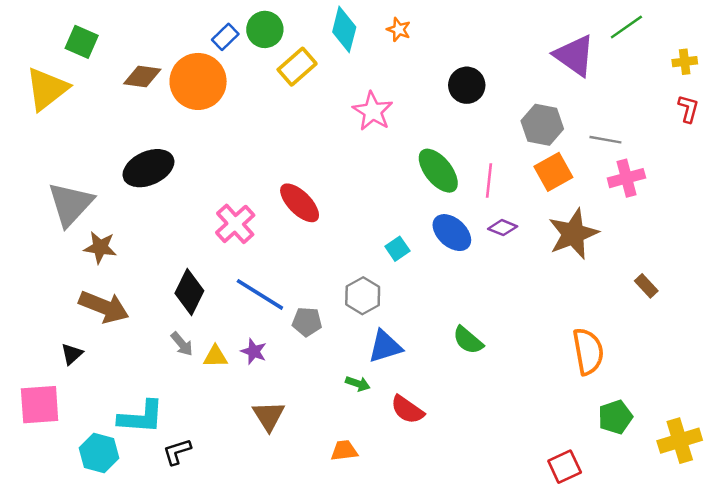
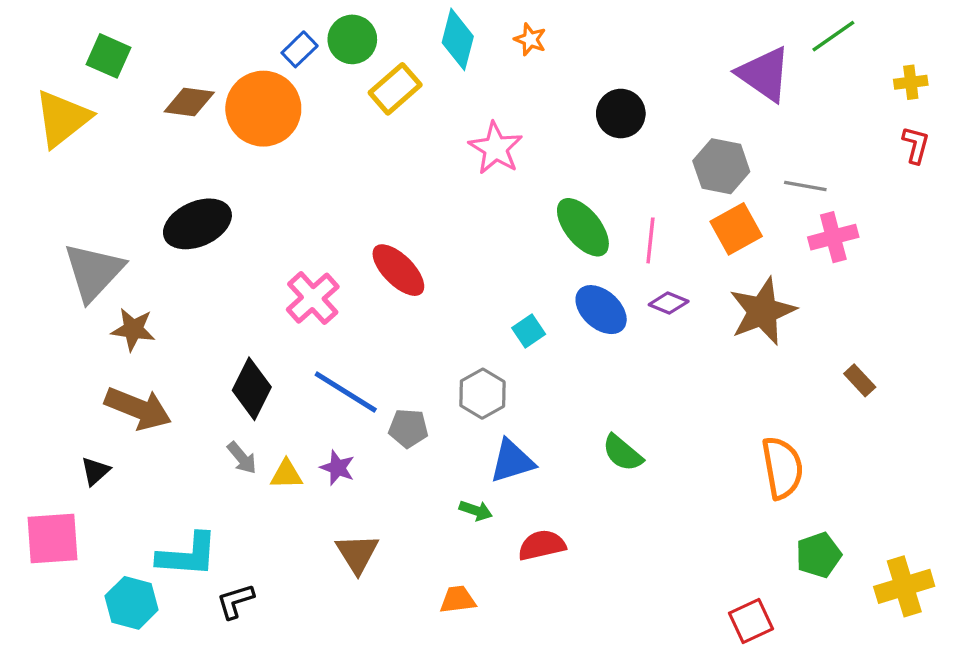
red semicircle: (407, 410) -> (542, 545), turned 132

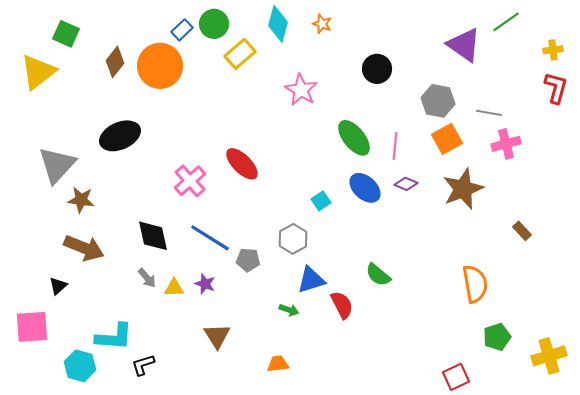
brown diamond: (189, 102) -> (115, 62), turned -60
red L-shape: (916, 145) -> (556, 88), size x1.4
black diamond: (252, 389) -> (153, 236), turned -39
red semicircle: (542, 545) -> (342, 305), moved, turned 76

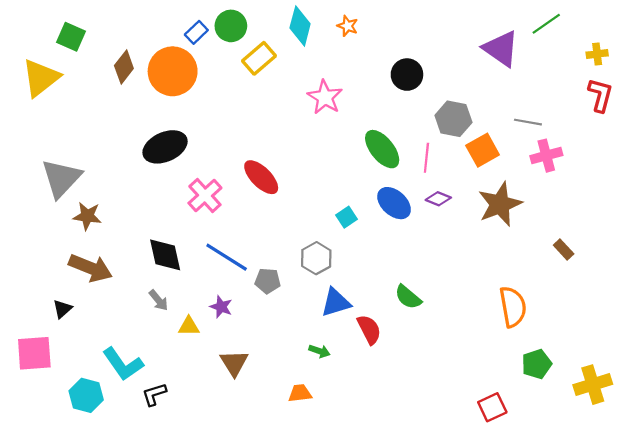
gray hexagon: (438, 101) -> (453, 119), moved
black ellipse: (120, 136) -> (165, 147), moved
yellow triangle: (174, 288) -> (189, 326), moved
green arrow: (289, 310) -> (319, 351), moved
cyan L-shape: (114, 337) -> (123, 364), turned 51

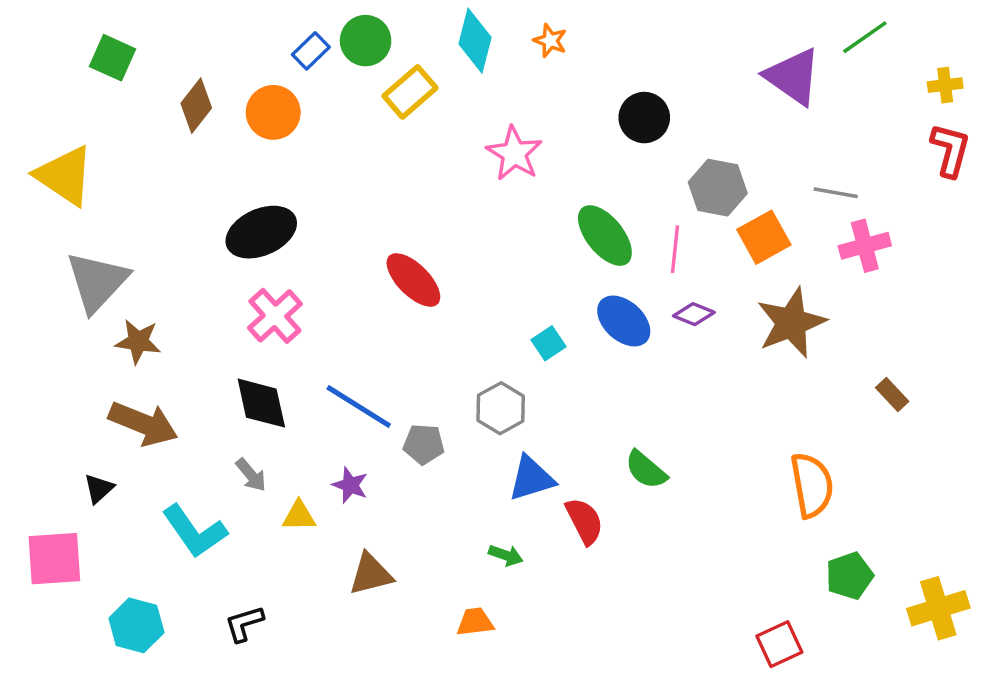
orange circle: (173, 71) -> (273, 112), size x0.7
yellow triangle: (41, 78) -> (65, 176), moved, turned -48
pink cross: (205, 196) -> (275, 316), moved
brown triangle: (234, 363) -> (371, 574), turned 48
cyan L-shape: (123, 364) -> (195, 531), moved

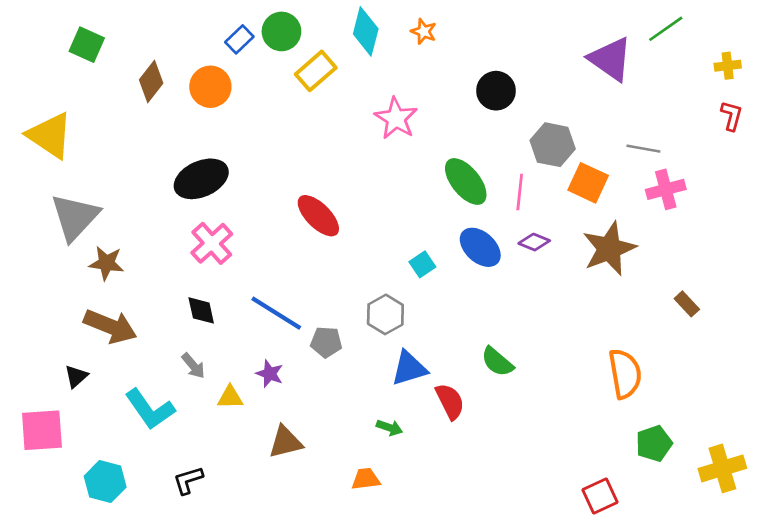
red L-shape: (950, 150) -> (732, 116), size x0.7
orange square: (764, 237) -> (588, 183), turned -36
black diamond: (261, 403) -> (201, 310), size x0.7

